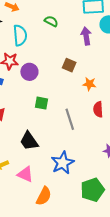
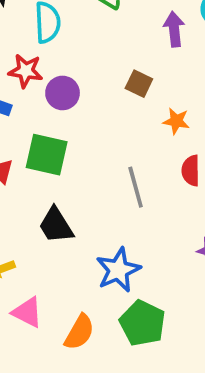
green square: (42, 103) -> (47, 155), moved, size x1.6
pink triangle: (25, 174) -> (27, 312), moved
green pentagon: (92, 190) -> (142, 323), moved, turned -30

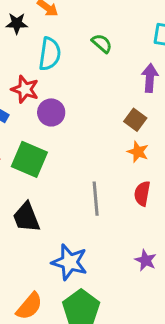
brown square: (139, 84) -> (135, 120), moved
blue star: (118, 270) -> (70, 262), turned 30

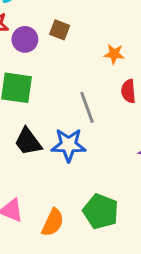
brown square: (135, 120) -> (60, 30), moved
blue star: (70, 262) -> (69, 145), moved

